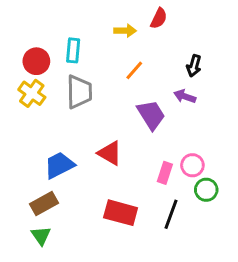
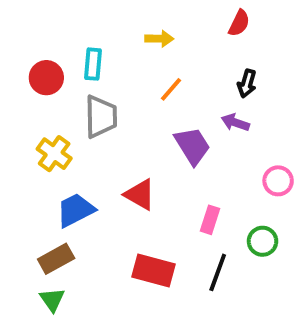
red semicircle: (159, 18) -> (239, 23), moved
yellow cross: (32, 93) -> (54, 154), moved
pink circle: (192, 165) -> (278, 181), moved

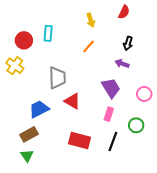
yellow arrow: (159, 39) -> (91, 20), moved, turned 72
gray trapezoid: (101, 117) -> (57, 78), moved
purple trapezoid: (192, 146) -> (111, 88), moved
yellow cross: (54, 154) -> (15, 66), moved

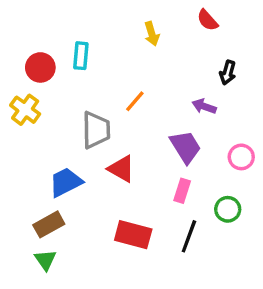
red semicircle: (124, 12) -> (207, 20), turned 112
black arrow: (128, 43) -> (228, 73), moved
orange line: (89, 46) -> (135, 101), moved

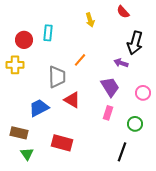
black arrow: (228, 73) -> (135, 43), size x1.6
yellow cross: (25, 110) -> (15, 65), turned -36
brown rectangle: (49, 224) -> (19, 133), moved, turned 42
red rectangle: (133, 235) -> (62, 143), moved
black line: (189, 236) -> (122, 152), moved

